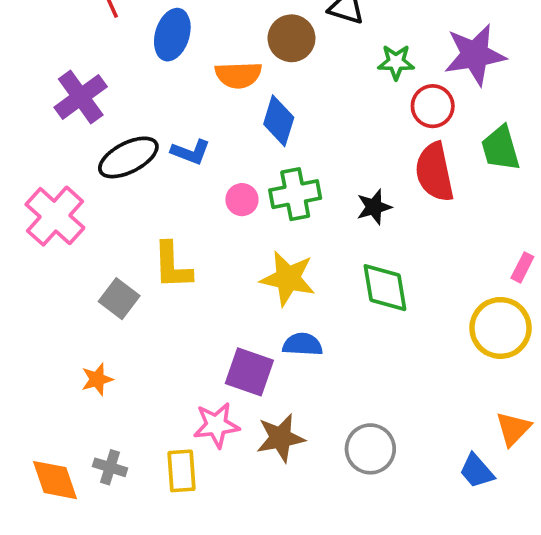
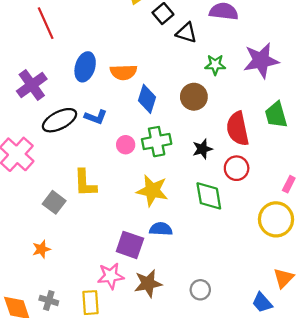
blue ellipse: (172, 35) -> (85, 67), moved
brown circle: (291, 38) -> (194, 97), moved
red circle: (433, 106) -> (237, 168), moved
gray circle: (370, 449) -> (200, 290), size x0.7

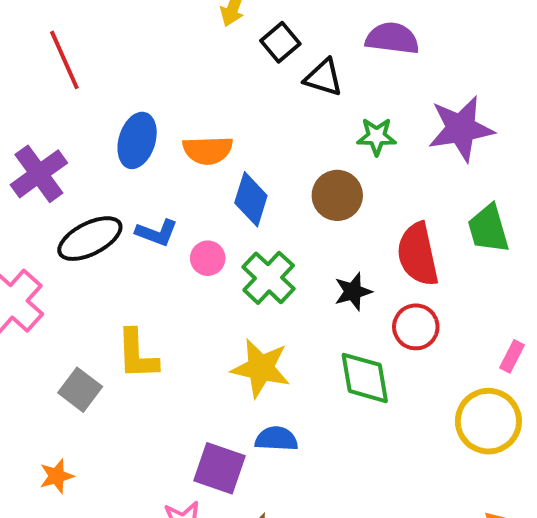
green cross: (157, 142) -> (269, 278), turned -36
pink circle: (126, 145) -> (208, 258), moved

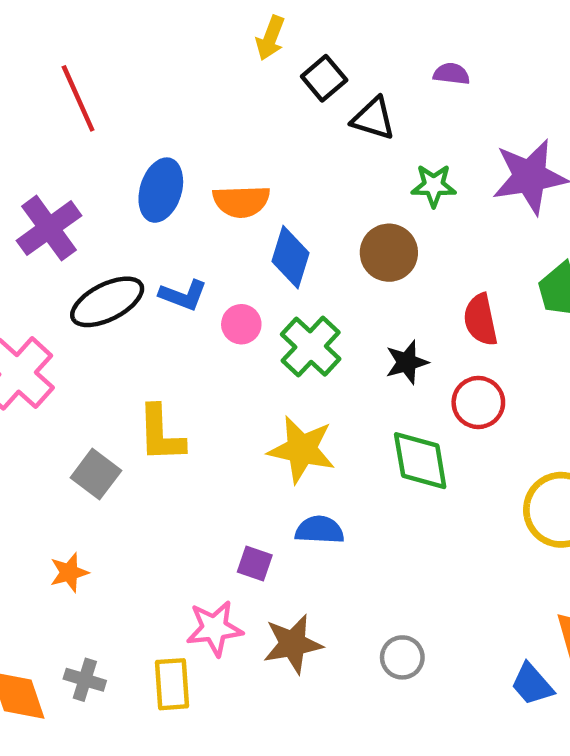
purple semicircle: (392, 38) -> (451, 74), size x0.6
red semicircle: (418, 254) -> (481, 320), size x0.7
purple square: (219, 468) -> (255, 563), size x0.6

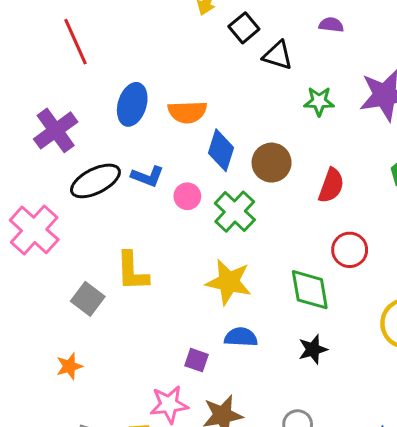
brown circle: (389, 253) -> (272, 163), moved
red semicircle: (481, 320) -> (331, 186), moved, turned -148
black star: (407, 362) -> (313, 349), moved

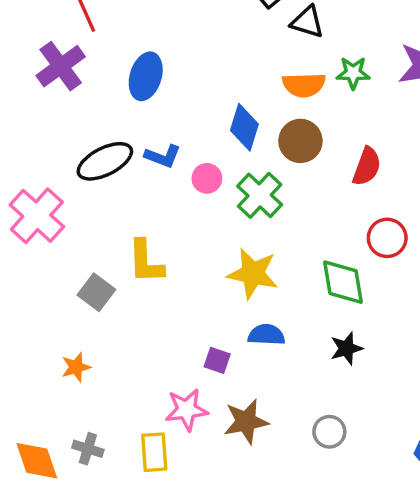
orange semicircle: (187, 112) -> (304, 85), moved
purple cross: (56, 130) -> (61, 66), moved

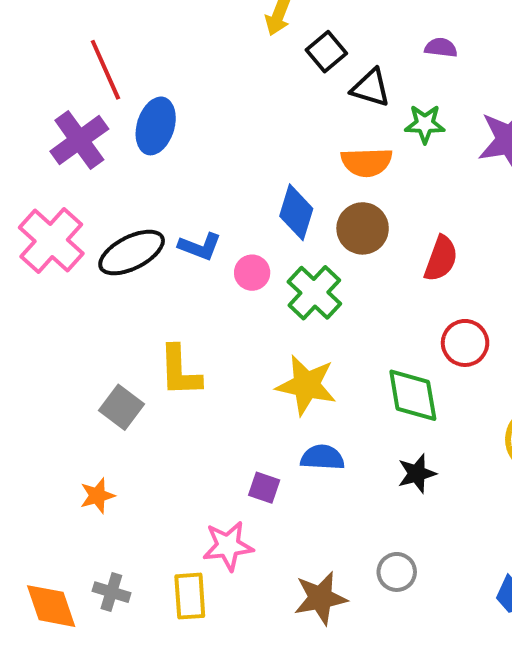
green star: (353, 73) -> (425, 124), moved
blue ellipse: (146, 76) -> (156, 126), moved
pink cross: (37, 216) -> (51, 240), moved
brown star: (246, 422) -> (320, 598), moved

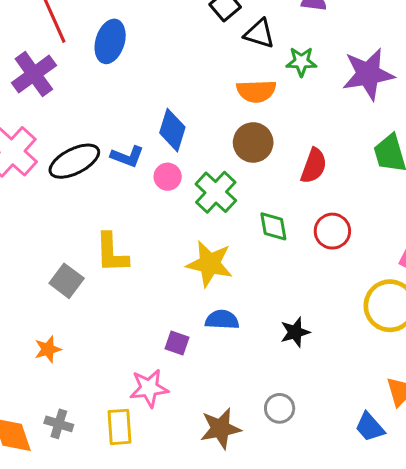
blue ellipse: (156, 126) -> (110, 41), moved
blue diamond: (296, 212) -> (172, 130), moved
green diamond: (413, 395) -> (273, 226), moved, size x0.7

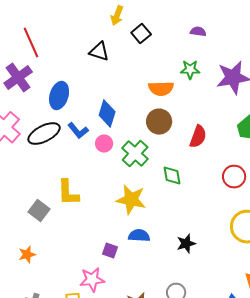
black triangle: (259, 34) -> (99, 52), moved
blue ellipse: (110, 41) -> (59, 96), moved
blue L-shape: (127, 156) -> (78, 131), turned 30
red circle: (332, 231) -> (234, 177), moved

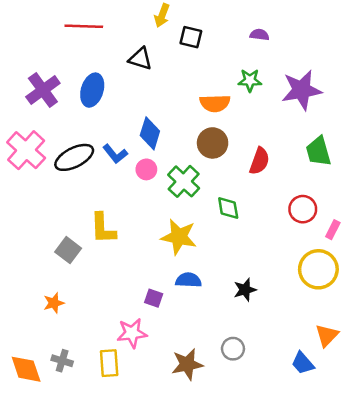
black square: (141, 34) -> (191, 37), turned -36
red line: (31, 43) -> (84, 26), moved, turned -64
blue ellipse: (59, 96) -> (92, 90), moved

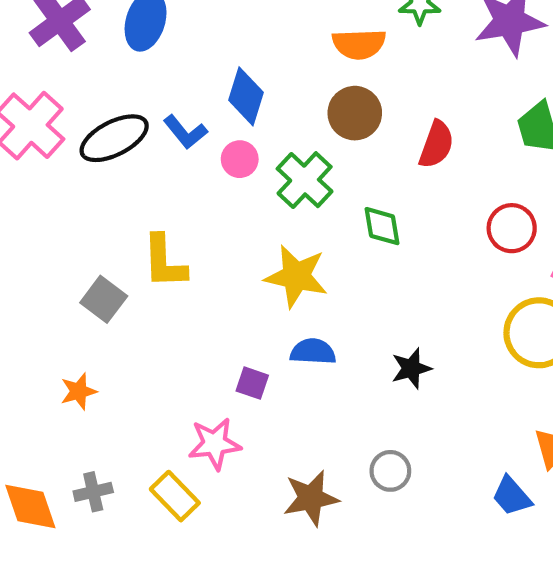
gray cross: (62, 361) -> (93, 492), turned -30
yellow rectangle: (109, 363) -> (175, 496), turned -40

